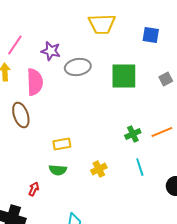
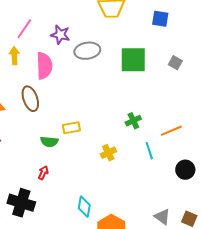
gray square: (166, 79) -> (175, 63), turned -32
orange line: (162, 132) -> (171, 131), moved
green cross: (133, 134) -> (133, 121), moved
green semicircle: (58, 170) -> (49, 142), moved

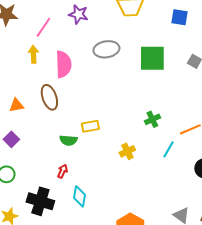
purple star: (60, 35) -> (78, 14), moved
cyan line: (149, 151) -> (168, 149), turned 48
cyan diamond: (84, 207) -> (79, 196), moved

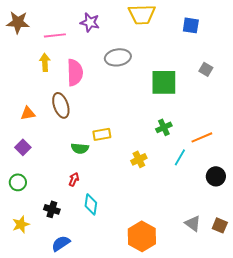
pink line: (43, 27) -> (55, 35), turned 50
green square: (152, 58) -> (164, 82), moved
black cross: (40, 201) -> (52, 209), size x0.6

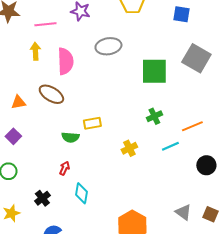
gray square: (206, 69) -> (196, 58), size x2.0
brown ellipse: (61, 105) -> (51, 94), turned -40
cyan line: (180, 157) -> (170, 146), turned 36
black cross: (52, 209) -> (42, 198), turned 35

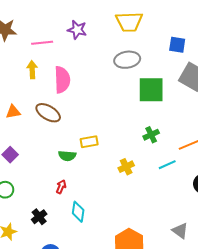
blue square: (181, 14) -> (177, 45), moved
gray ellipse: (108, 46) -> (127, 60), moved
orange triangle: (18, 102) -> (13, 112), moved

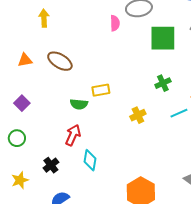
pink semicircle: (62, 80) -> (115, 23), moved, size x0.6
red arrow: (61, 187) -> (73, 135), size x1.5

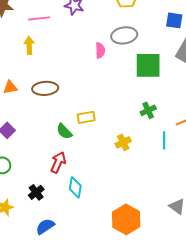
brown ellipse: (60, 61) -> (45, 88), turned -35
green semicircle: (79, 104) -> (64, 131), turned 42
cyan line: (179, 113) -> (164, 140), turned -66

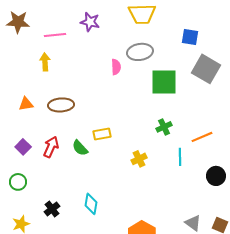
red arrow: (58, 162) -> (51, 147), moved

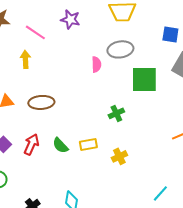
pink line: (55, 35) -> (35, 32), turned 40
green cross: (164, 127) -> (116, 113), moved
yellow rectangle: (102, 134) -> (88, 144), moved
cyan line: (180, 157) -> (160, 193), moved, turned 42

